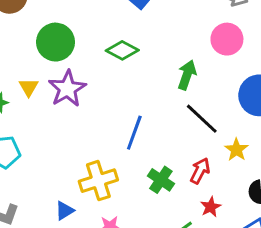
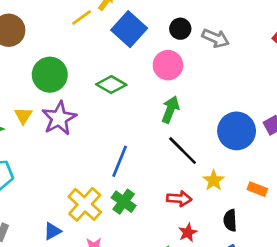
pink circle: (227, 39) -> (168, 65), moved
red arrow: (200, 171) -> (179, 199), turned 65
green cross: (161, 180) -> (124, 202), moved
yellow cross: (98, 181) -> (85, 204), turned -32

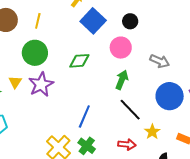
yellow line: (82, 17) -> (38, 21), moved, turned -42
gray arrow: (216, 38) -> (160, 61), moved
green diamond: (111, 85) -> (79, 61), turned -35

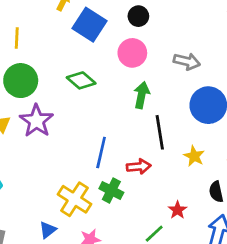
green diamond: (79, 61) -> (81, 80), turned 55
black line: (130, 110) -> (160, 132), turned 45
red arrow: (127, 144) -> (139, 167), moved

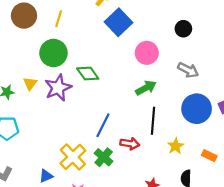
black circle: (138, 16) -> (183, 29), moved
green diamond: (81, 80) -> (88, 74), moved
green arrow: (142, 95) -> (146, 88), turned 36

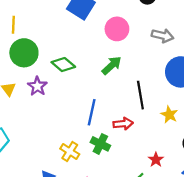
yellow line: (59, 19) -> (13, 25), moved
purple star: (58, 88) -> (37, 86), size x0.7
green arrow: (146, 88) -> (112, 65), moved
yellow cross: (73, 157) -> (70, 151), size x0.7

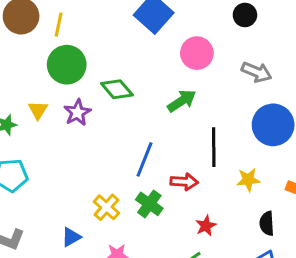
yellow star: (169, 115) -> (248, 180), turned 30
red star: (156, 160) -> (206, 226), moved

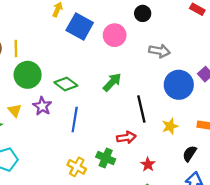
pink circle: (197, 53) -> (115, 35), moved
blue line: (145, 159) -> (75, 119), moved
black semicircle: (267, 223) -> (190, 154), turned 49

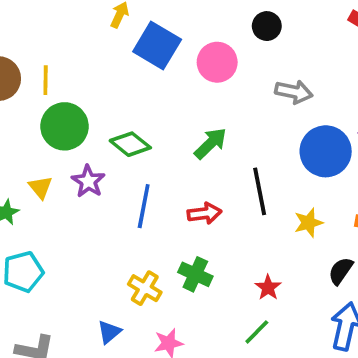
red arrow: (126, 137) -> (204, 213), moved

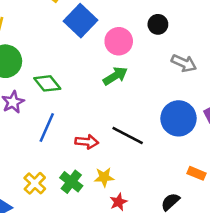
gray arrow: (294, 92) -> (184, 63), moved
green arrow: (211, 143) -> (115, 76), moved
black line: (260, 191) -> (128, 135), turned -64
yellow star: (308, 223) -> (104, 177), moved

